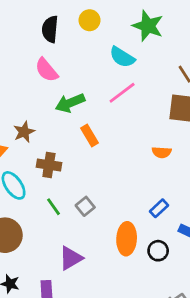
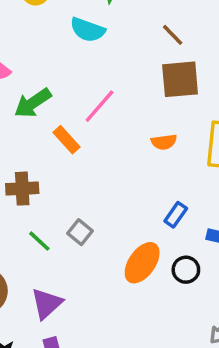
pink line: (122, 93) -> (100, 106), moved
orange ellipse: (127, 239) -> (142, 263), turned 44
purple triangle: (71, 258) -> (47, 303), moved

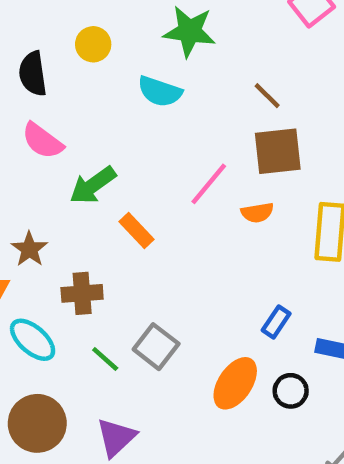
pink line: (100, 106) -> (209, 184), moved
orange semicircle: (164, 142) -> (257, 213), moved
gray square: (80, 232) -> (156, 347), size x1.4

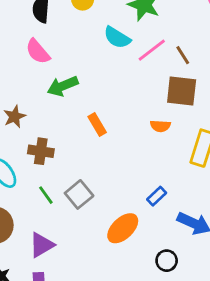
pink line: (209, 184) -> (152, 50), moved
orange rectangle: (136, 231) -> (97, 125), moved
black circle: (291, 391) -> (167, 261), moved

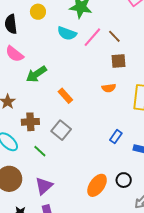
brown square: (182, 91) -> (118, 61), size x0.7
gray square: (79, 194) -> (61, 130), moved
orange ellipse: (123, 228) -> (97, 185), moved
black circle: (167, 261) -> (124, 180), moved

